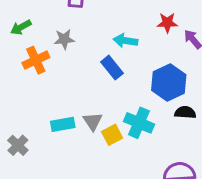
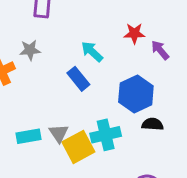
cyan arrow: (125, 41) -> (92, 52), turned 35
cyan cross: (139, 123) -> (106, 135), turned -36
yellow square: (112, 135) -> (78, 147), size x1.5

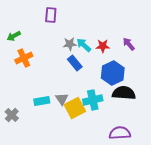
red star: (134, 33) -> (103, 46), moved
gray star: (30, 50) -> (70, 44), moved
black semicircle: (153, 124) -> (124, 93), size x1.6

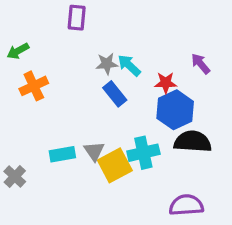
red star: (103, 46) -> (166, 83), moved

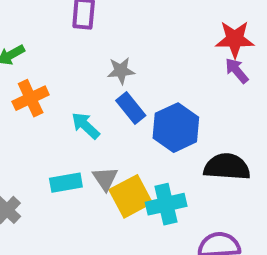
cyan arrow: (129, 65) -> (86, 126), moved
red star: (166, 83) -> (235, 39), moved, size x1.4
blue hexagon: (175, 110) -> (176, 128), moved
cyan cross: (143, 153) -> (166, 204), moved

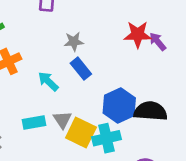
red star: (235, 39) -> (138, 34), moved
blue hexagon: (176, 128) -> (119, 105), moved
yellow square: (131, 196) -> (81, 132), turned -36

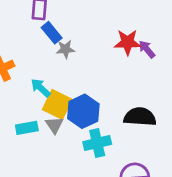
blue rectangle: (81, 69) -> (52, 33), moved
blue hexagon: (119, 105) -> (83, 111), moved
yellow square: (81, 132) -> (57, 104), moved

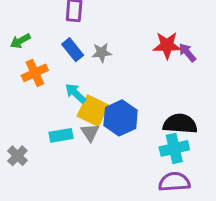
blue rectangle: (52, 33) -> (73, 50), moved
cyan cross: (97, 143) -> (174, 148), moved

